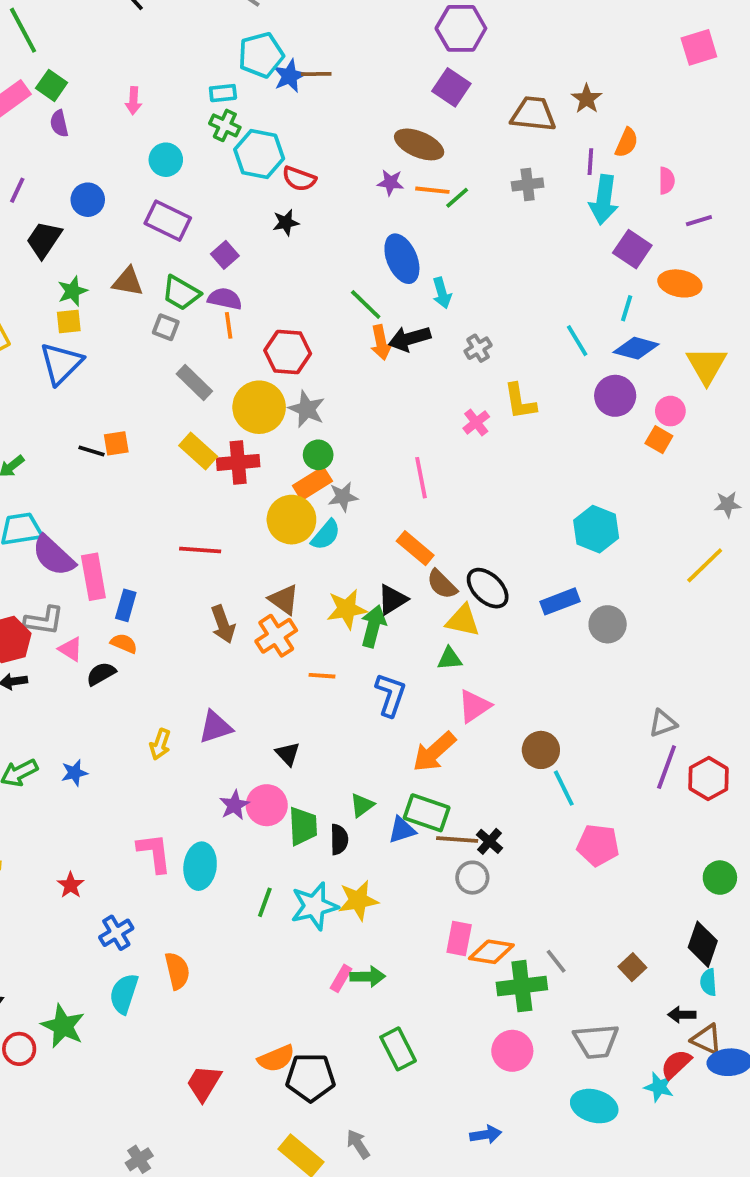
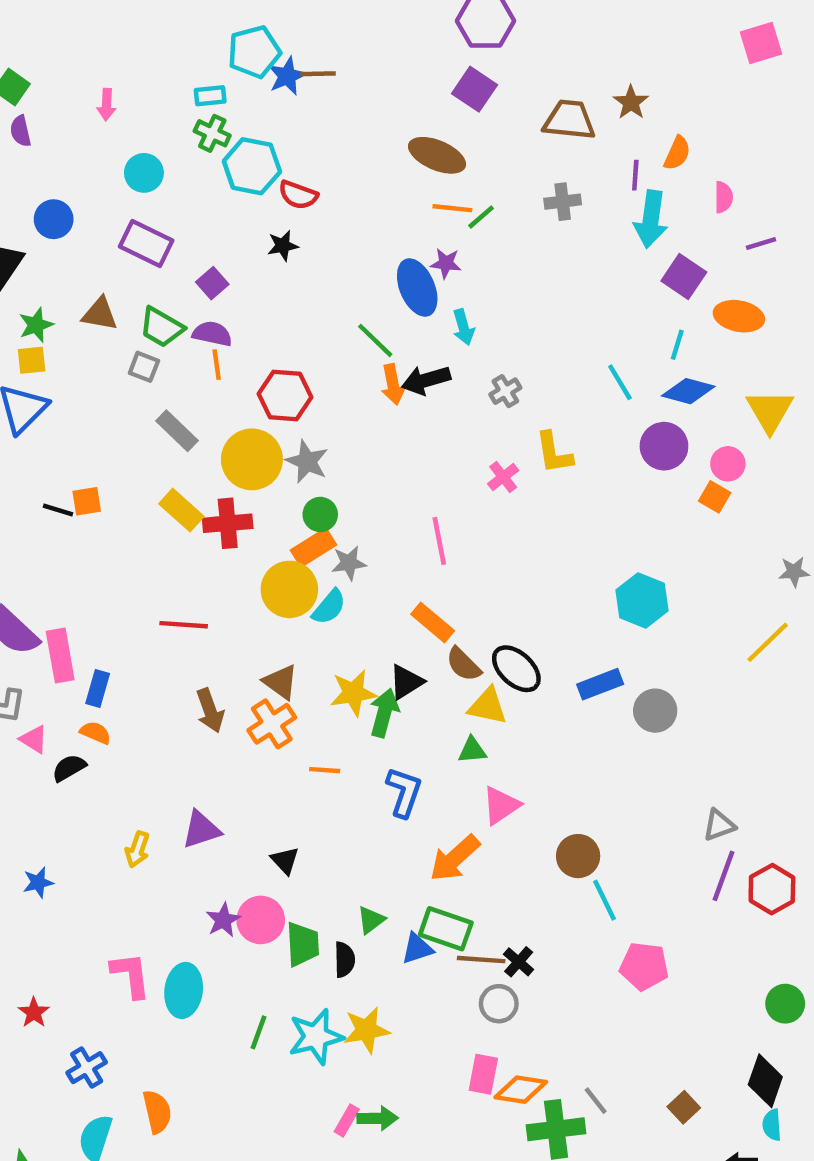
purple star: (390, 183) -> (446, 263), moved

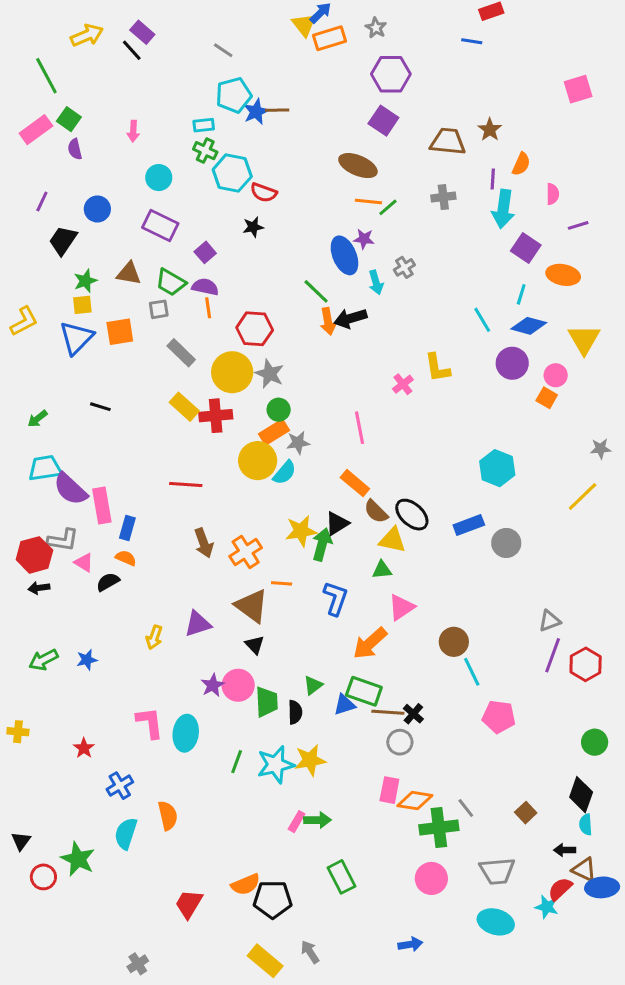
gray square: (144, 367) -> (159, 309), turned -30
gray cross: (505, 391) -> (404, 267), moved
orange square: (87, 501) -> (120, 332), moved, size x1.4
brown triangle: (281, 682) -> (252, 606), moved, size x1.4

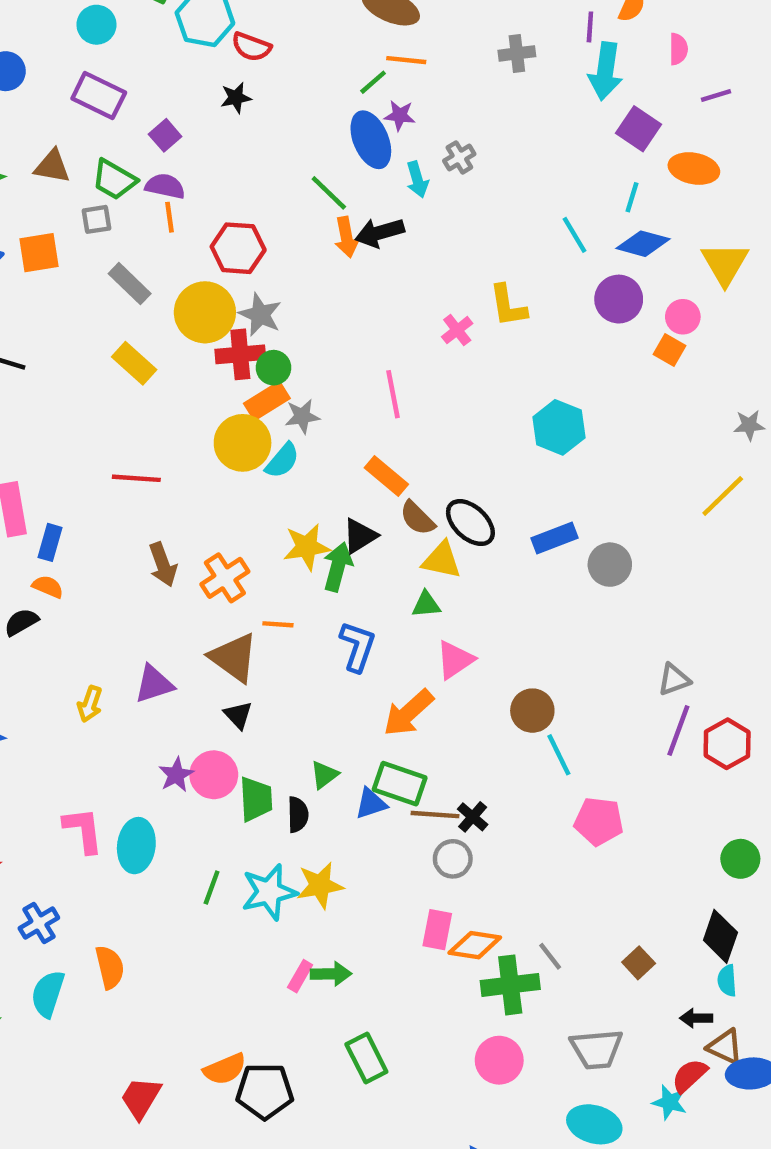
green line: (388, 207) -> (373, 82), moved
red cross: (216, 416) -> (240, 354), moved
cyan hexagon: (497, 468) -> (559, 427), moved

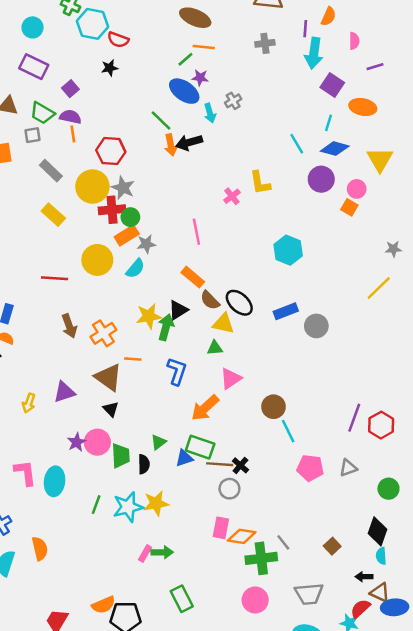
blue ellipse: (371, 140) -> (184, 91), turned -32
yellow circle: (243, 443) -> (97, 260), moved
gray triangle: (674, 680) -> (348, 468), moved

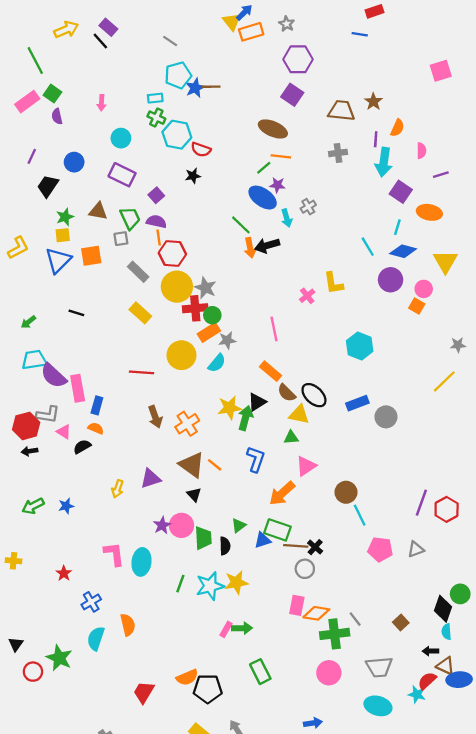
green trapezoid: (42, 113) -> (130, 218), turned -145
red hexagon: (111, 151) -> (172, 253), moved
orange line: (133, 359) -> (215, 465), moved, turned 35
green circle: (388, 489) -> (460, 594), moved

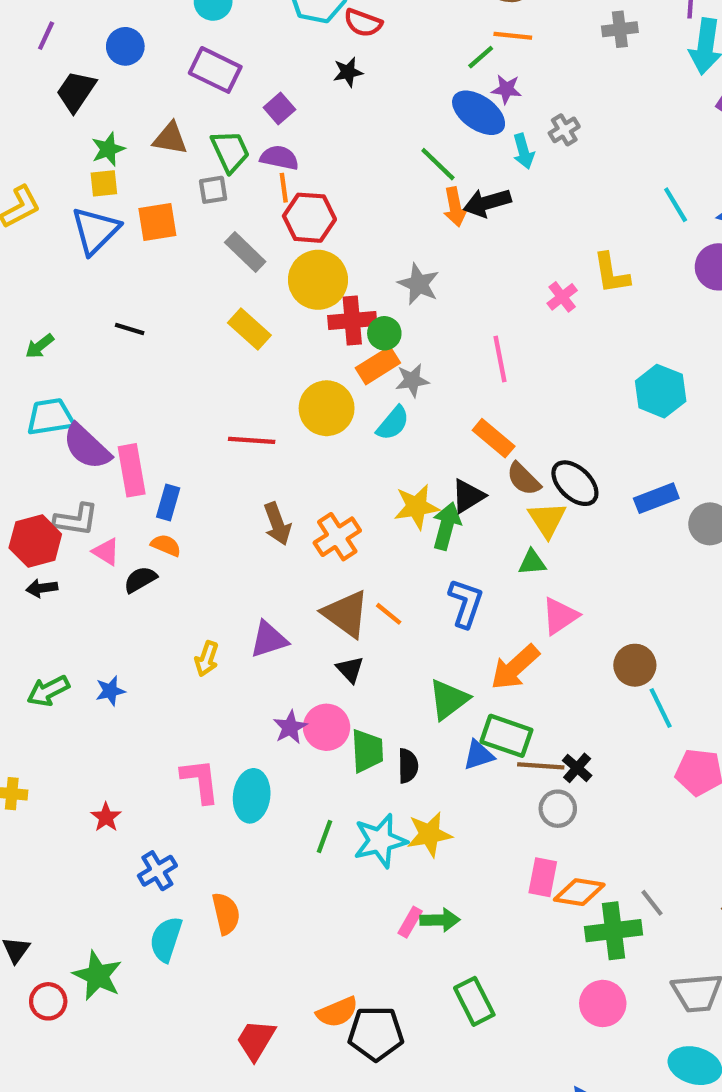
gray star: (205, 288) -> (419, 284), moved
yellow triangle: (299, 415) -> (547, 520), turned 45
green triangle: (239, 525) -> (449, 699), moved, size x1.5

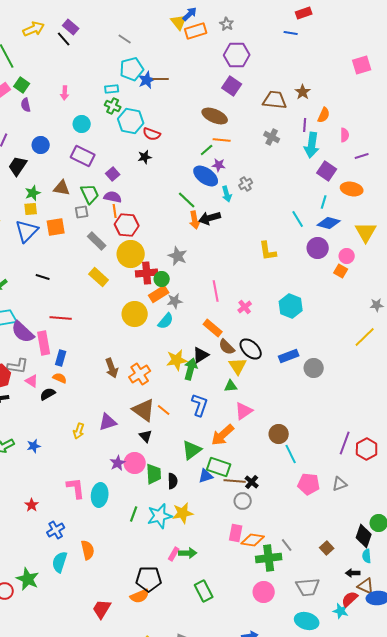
gray cross: (620, 29) -> (272, 137), turned 35
pink cross: (562, 297) -> (245, 307), moved
red line: (252, 440) -> (61, 318), moved
black pentagon: (376, 1033) -> (149, 579), moved

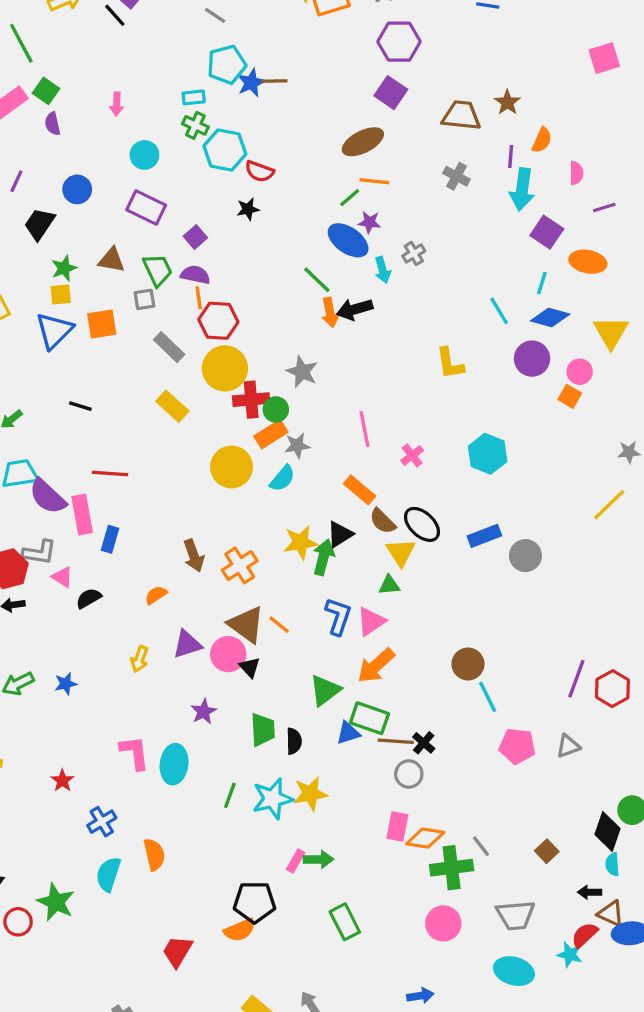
brown ellipse: (215, 116) -> (363, 142), turned -50
orange semicircle: (60, 378) -> (156, 595), moved, turned -56
pink triangle: (244, 411) -> (371, 621), moved
pink circle: (135, 463) -> (228, 654), moved

